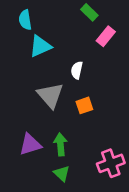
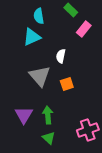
cyan semicircle: (25, 20) -> (39, 16), moved
purple triangle: (30, 144) -> (24, 115), turned -42

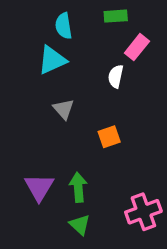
green rectangle: (71, 10) -> (116, 16), turned -48
white semicircle: (61, 56) -> (116, 76), moved
gray triangle: (40, 76) -> (64, 109), moved, size x0.6

